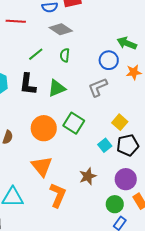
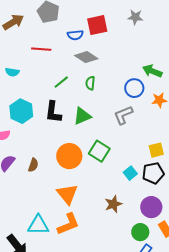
yellow square: (120, 122) -> (156, 150), moved, turned 35
orange L-shape: (58, 195) -> (68, 224), moved, turned 45

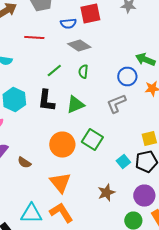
brown semicircle: (33, 165) -> (24, 162), moved, turned 104
orange L-shape: (68, 224) -> (61, 212), turned -100

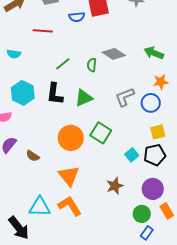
gray diamond: (79, 46) -> (114, 54), moved
blue circle: (127, 76) -> (151, 103), moved

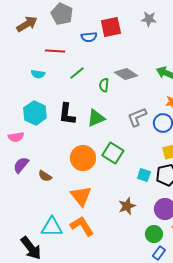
cyan semicircle: (14, 54) -> (38, 74), moved
green line: (63, 64) -> (77, 73), moved
cyan square: (132, 155) -> (144, 175), turned -32

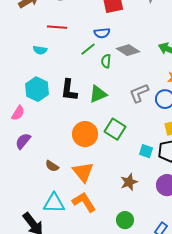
blue semicircle: (89, 37) -> (102, 33), moved
green line: (77, 73) -> (88, 49), moved
pink semicircle: (16, 137) -> (18, 113), turned -49
brown semicircle: (45, 176) -> (52, 166), moved
green circle: (154, 234) -> (125, 220), moved

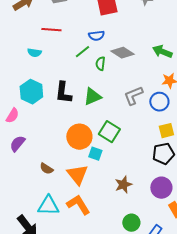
cyan square: (146, 151) -> (95, 154), moved
green circle: (125, 220) -> (131, 223), moved

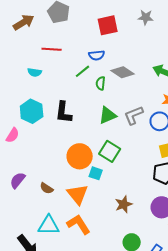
green triangle: (92, 97) -> (108, 115), moved
purple semicircle: (17, 144) -> (18, 180), moved

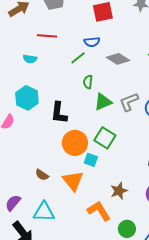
green semicircle: (101, 83) -> (88, 82), moved
black L-shape: (64, 112) -> (59, 113), moved
purple semicircle: (18, 180) -> (13, 203), moved
orange L-shape: (79, 224) -> (99, 211), moved

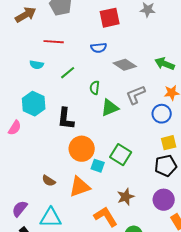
green line: (78, 58) -> (68, 73), moved
gray L-shape: (129, 102) -> (136, 95), moved
green square: (105, 138) -> (121, 155), moved
orange triangle: (73, 181) -> (80, 187), turned 50

